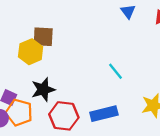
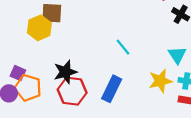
black star: (43, 90) -> (65, 72), moved
blue rectangle: (104, 114) -> (112, 89), turned -50

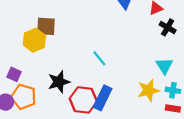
cyan line: (123, 47) -> (99, 58), moved
purple square: (18, 73) -> (14, 74), moved
red hexagon: (72, 91) -> (83, 100), moved

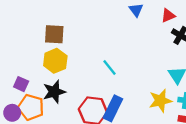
yellow hexagon: (34, 40) -> (55, 61), moved
black star: (59, 82) -> (54, 92), moved

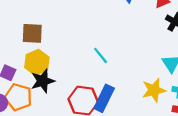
brown square: (54, 34) -> (32, 33), moved
yellow hexagon: (55, 61) -> (37, 62), moved

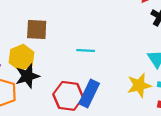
brown square: (32, 33) -> (37, 30), moved
cyan line: (101, 55) -> (86, 50), turned -48

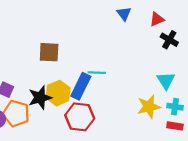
yellow hexagon: (22, 57) -> (58, 93), moved
blue rectangle: (89, 94) -> (81, 86), moved

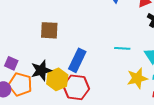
cyan line: (97, 73) -> (122, 48), moved
yellow hexagon: (58, 93) -> (57, 79), moved

